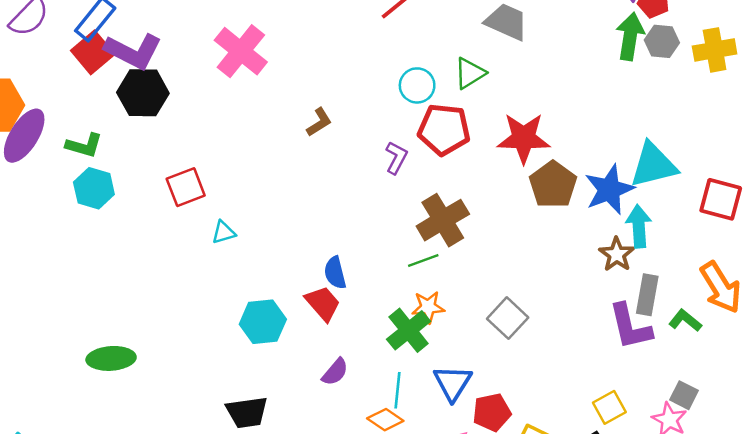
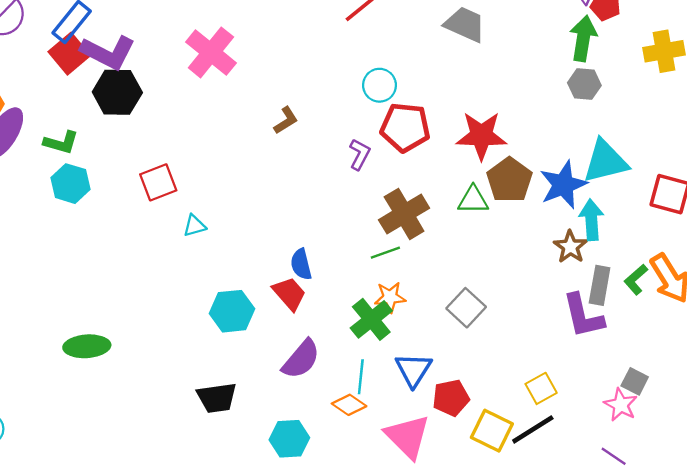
gray hexagon: (662, 41) -> (584, 84), moved
green triangle: (470, 73) -> (473, 200), moved, turned 32
green L-shape: (685, 320) -> (636, 280), moved, turned -80
purple semicircle: (335, 372) -> (301, 359), size x1.5
yellow square: (609, 407) -> (541, 388), moved

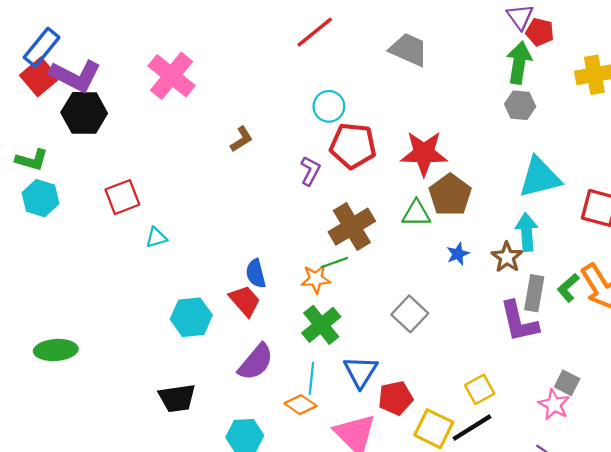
blue star: (563, 185) -> (458, 254), moved, size x0.5
orange star: (390, 297) -> (316, 279), moved

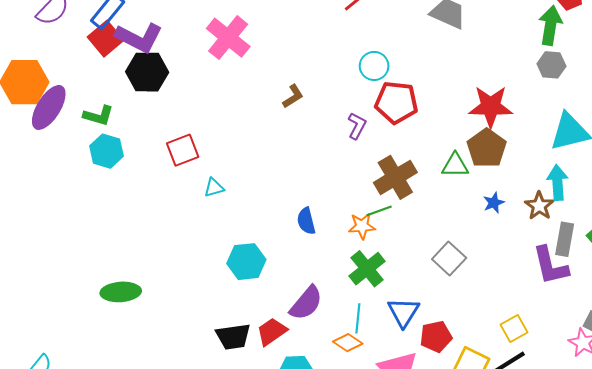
red star: (424, 153) -> (491, 106), moved
red trapezoid: (245, 301) -> (272, 331), moved, turned -84

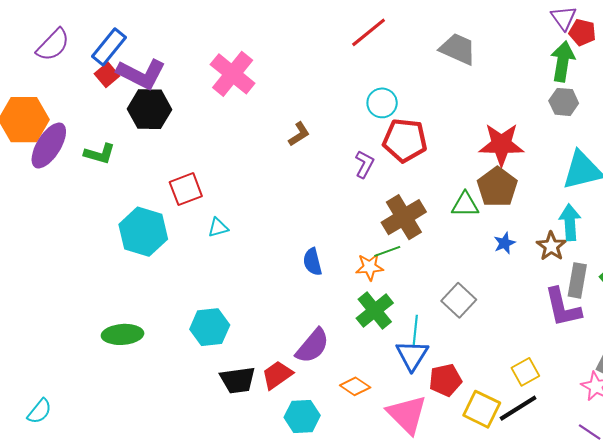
red square: (105, 39) -> (107, 75), size x0.7
cyan hexagon: (107, 151) -> (143, 232), moved, size x1.4
cyan hexagon: (246, 262) -> (210, 327), moved
cyan line: (358, 318) -> (415, 330), moved

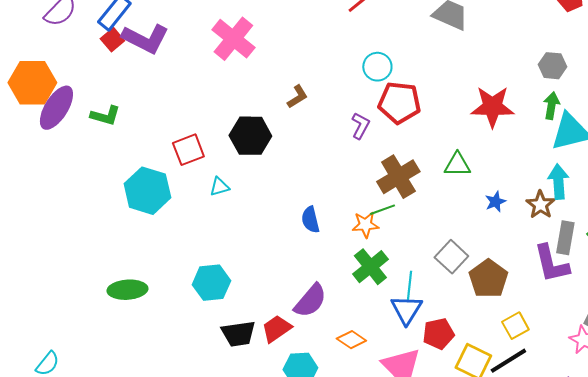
green arrow: (563, 61) -> (551, 106), moved, size x0.7
black hexagon: (149, 109) -> (250, 136), moved
brown pentagon: (497, 187) -> (488, 279), moved

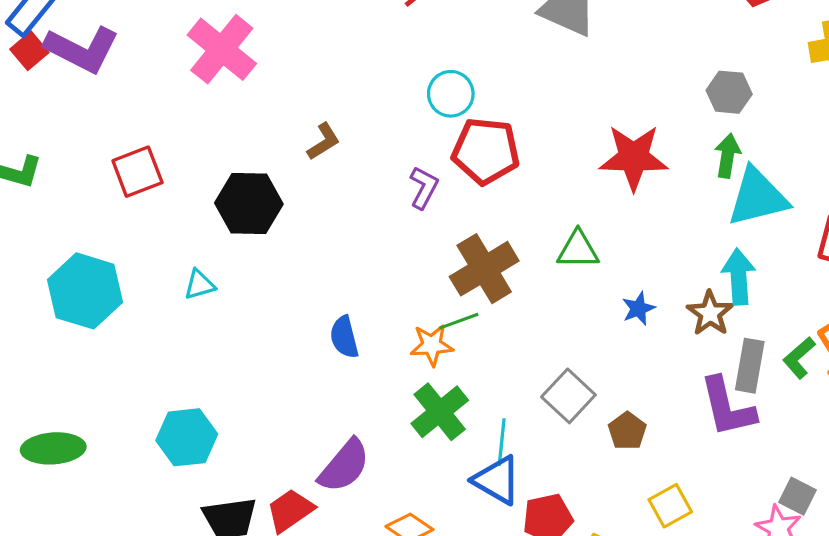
red square: (188, 150) -> (137, 172), moved
brown pentagon: (488, 279) -> (627, 431), size x0.6
blue triangle: (406, 310) -> (497, 480), turned -32

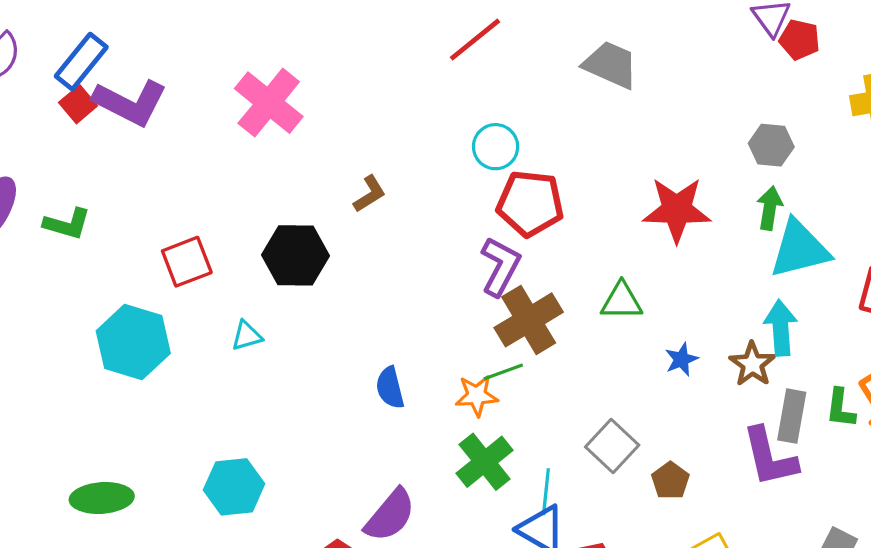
red square: (137, 172) -> (187, 262), moved
purple L-shape: (424, 188) -> (500, 266), moved, size x1.4
green L-shape: (799, 358) -> (841, 408), turned -42

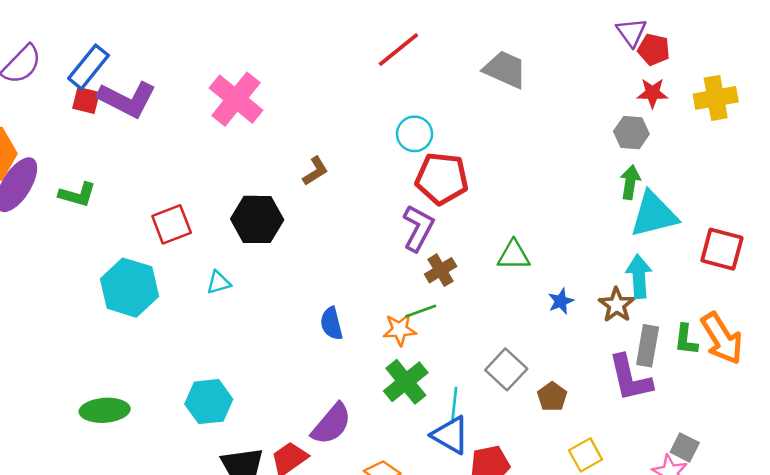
red square: (78, 104) -> (86, 100), turned -36
red star: (677, 210) -> (652, 93), moved, size x0.6
brown cross: (529, 320) -> (441, 270), size x0.6

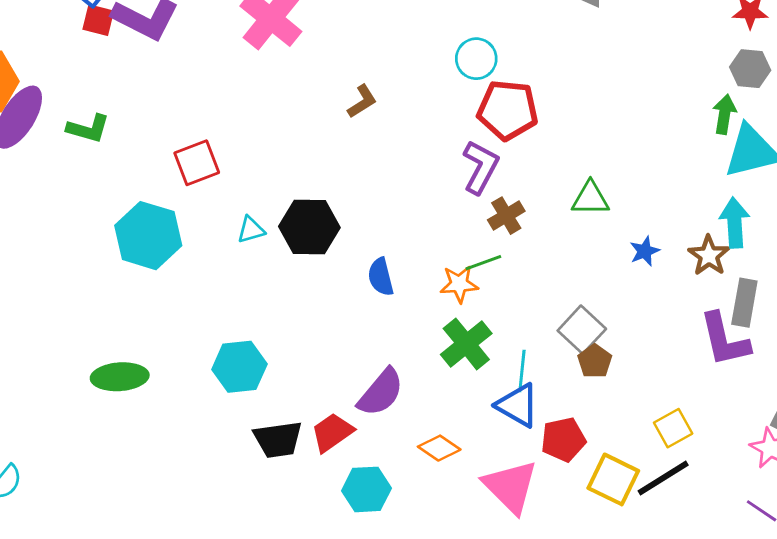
gray hexagon: (631, 133) -> (750, 69), moved
black hexagon: (257, 219) -> (309, 227), moved
brown pentagon: (552, 397) -> (595, 361), moved

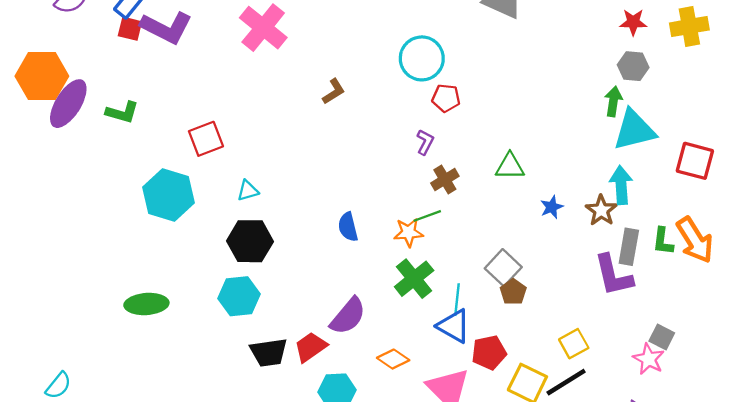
cyan circle: (476, 59) -> (422, 58), size x1.4
red pentagon: (508, 110) -> (446, 98), size x0.6
purple L-shape: (481, 167) -> (425, 142), size x0.6
black hexagon: (309, 227) -> (250, 241), moved

